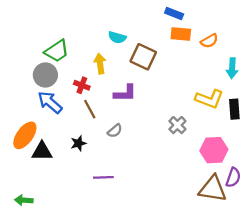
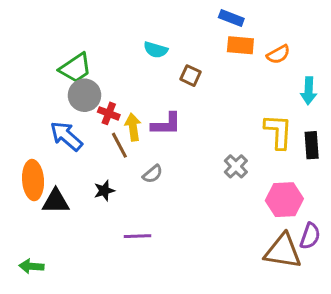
brown square: (143, 57) -> (190, 76), size x0.6
yellow arrow: (100, 64) -> (133, 127), moved
gray circle: (45, 75) -> (84, 95), moved
yellow L-shape: (209, 99) -> (278, 132), turned -108
orange ellipse: (25, 135) -> (33, 180), turned -40

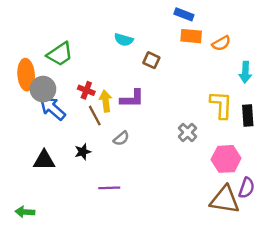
gray circle: (84, 95) -> (43, 89), moved
orange ellipse: (33, 180) -> (26, 75), moved

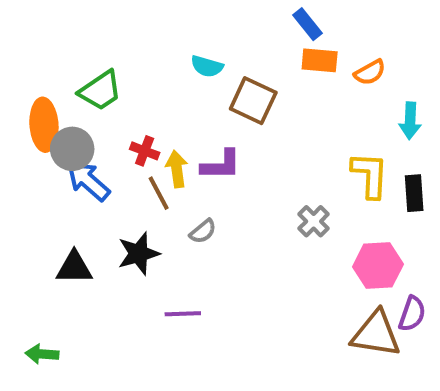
blue rectangle: (184, 14) -> (308, 24), turned 30
brown square: (151, 60) -> (253, 101), size x1.6
black star: (83, 152) -> (139, 253), size x1.5

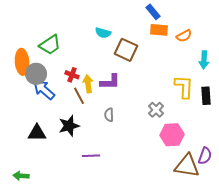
gray semicircle: (203, 231) -> (109, 115), moved, turned 128
pink hexagon: (378, 266) -> (172, 135), moved

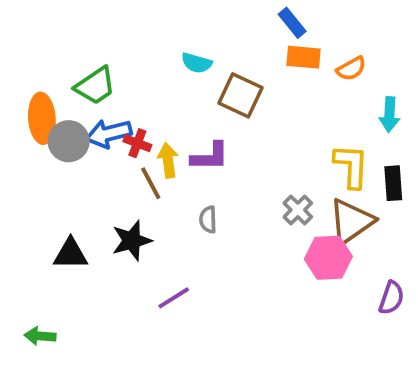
blue arrow: (44, 90) -> (109, 134), moved, turned -55
purple line: (91, 156) -> (174, 298), turned -30
brown triangle: (187, 166) -> (351, 221), moved, turned -44

